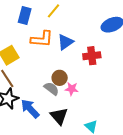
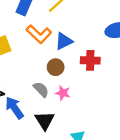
orange L-shape: (42, 39) -> (39, 34), turned 30
brown circle: (60, 78) -> (56, 67), moved

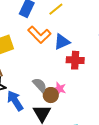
red cross: (90, 60) -> (75, 60), moved
brown circle: (56, 67) -> (51, 95), moved

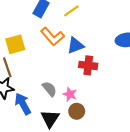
brown circle: (51, 95) -> (77, 111), moved

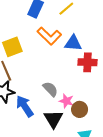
blue triangle: (75, 45) -> (73, 43), turned 30
pink star: (70, 94) -> (66, 101), moved

